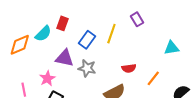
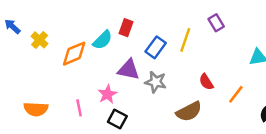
red semicircle: (129, 68) -> (206, 82), turned 64

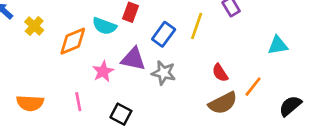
cyan semicircle: (103, 40) -> (104, 26), turned 65
pink star: (107, 94) -> (103, 71), moved
brown semicircle: (189, 112) -> (223, 103), moved

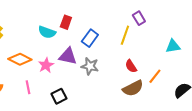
yellow line: (197, 26) -> (125, 35), moved
orange diamond: (73, 41) -> (20, 59), moved, turned 50
black square: (121, 114) -> (59, 96), turned 35

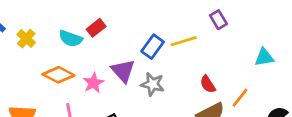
red rectangle: (66, 22) -> (96, 28), moved, turned 32
cyan semicircle: (47, 32) -> (71, 39), moved
yellow line: (125, 35) -> (184, 41), moved, turned 54
purple triangle: (68, 56) -> (123, 71), turned 36

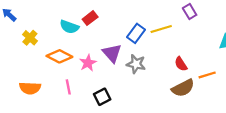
yellow cross: (26, 39) -> (30, 38), moved
orange line: (240, 98) -> (207, 75), turned 35

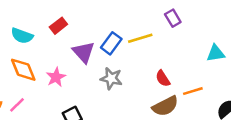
cyan semicircle: (69, 27) -> (22, 36), moved
purple triangle: (112, 53) -> (84, 52), moved
orange diamond: (59, 56) -> (23, 70), turned 40
pink line: (68, 87) -> (17, 105), moved, turned 56

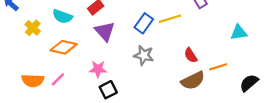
purple triangle: (84, 52) -> (105, 31), moved
orange diamond: (23, 70) -> (64, 47), turned -55
pink star: (56, 77) -> (98, 69), moved, turned 30

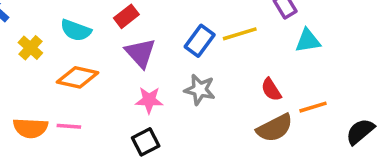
cyan triangle: (239, 32) -> (308, 41), moved
pink star: (98, 69) -> (149, 100), moved
pink line: (58, 79) -> (69, 126), turned 49

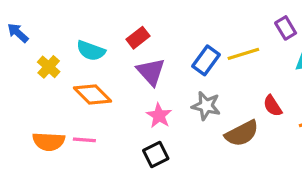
orange diamond: (78, 77) -> (92, 94), turned 33
pink star: (149, 100) -> (159, 116), turned 30
brown semicircle: (275, 128) -> (242, 133), moved

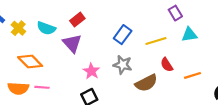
yellow line: (243, 54) -> (156, 41), moved
yellow cross: (49, 67) -> (18, 28), moved
purple triangle: (151, 72) -> (72, 43), moved
orange diamond: (92, 94) -> (30, 61), moved

